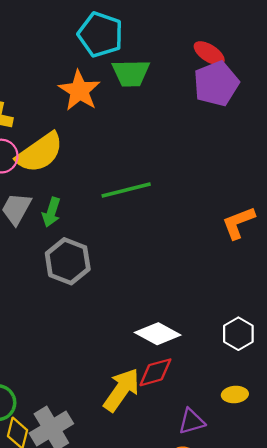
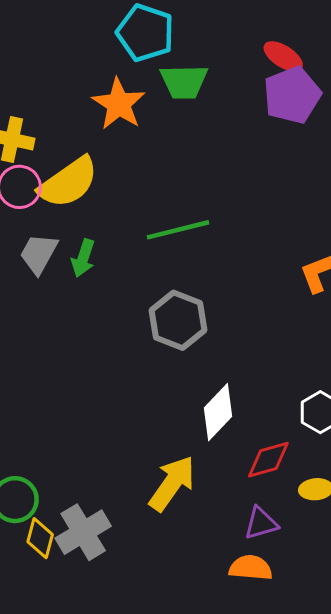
gray hexagon: (68, 261) -> (178, 320), moved
white diamond: (158, 334) -> (218, 412), turned -75
red diamond: (155, 372) -> (268, 460), moved

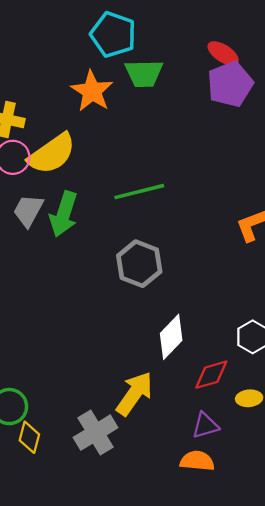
green arrow: (83, 258) -> (64, 214), size x1.5
gray cross: (83, 532) -> (96, 433), moved

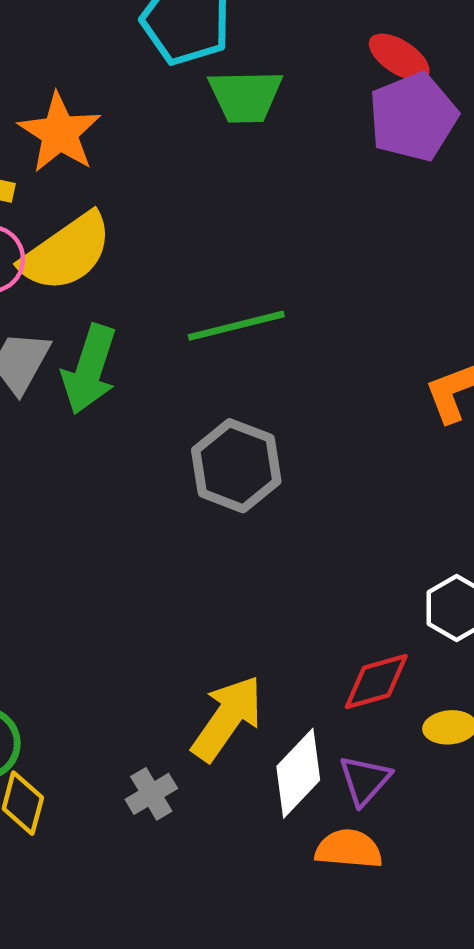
orange star: (92, 91) -> (60, 133), moved
white diamond: (171, 337) -> (298, 773), moved
purple triangle: (205, 425) -> (365, 780), turned -32
gray cross: (96, 433) -> (151, 794), size x0.6

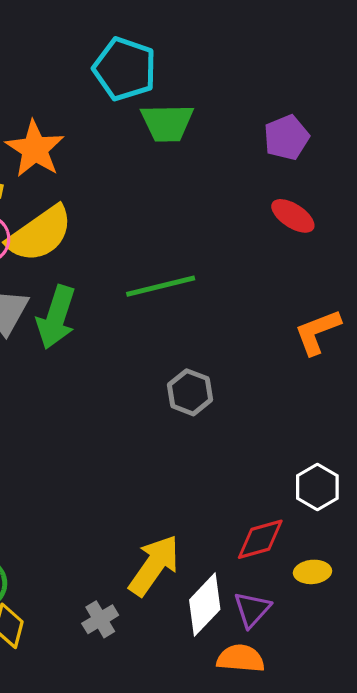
red ellipse: (399, 57) -> (293, 216), moved
purple pentagon: (413, 117) -> (286, 138), size x0.7
gray hexagon: (236, 466) -> (190, 392), moved, size x0.7

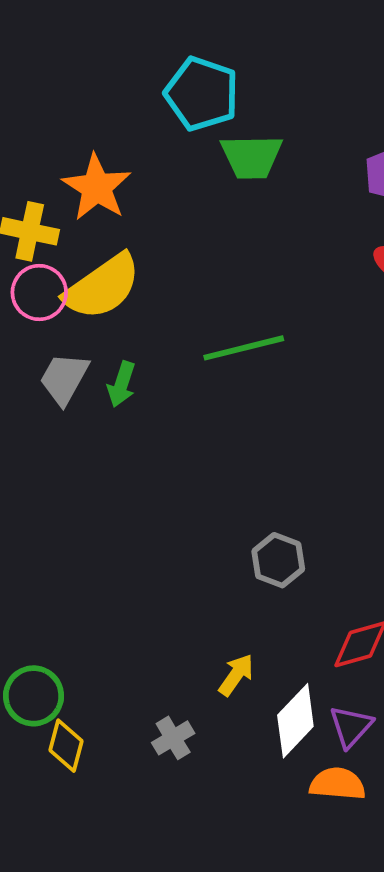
green arrow: (56, 317) -> (121, 384), size x0.6
gray hexagon: (190, 392) -> (278, 560), moved
yellow arrow: (154, 565) -> (236, 675), size x0.6

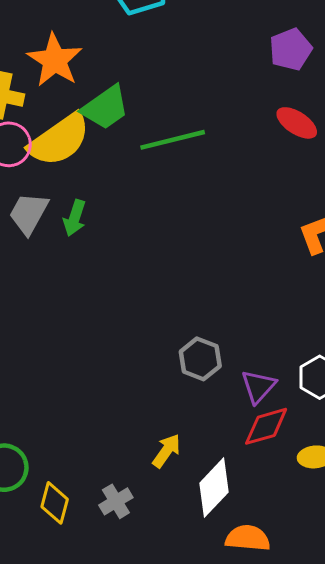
green trapezoid: (251, 157) -> (105, 108), moved, turned -34
green line: (244, 348) -> (173, 140), moved
purple triangle: (351, 726) -> (258, 386), moved
yellow diamond: (66, 746) -> (55, 503), moved

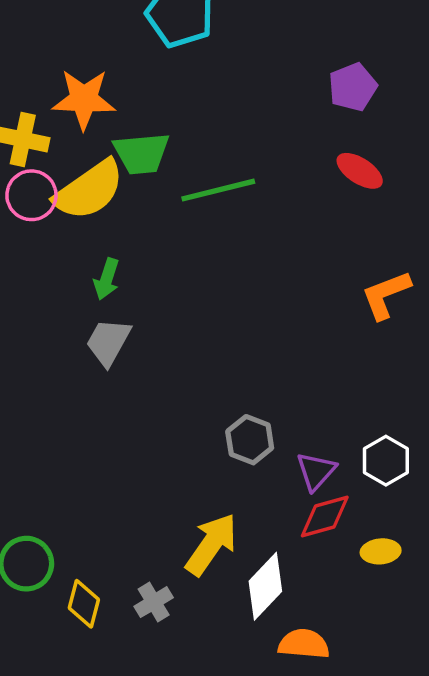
orange star: (55, 60) -> (84, 99), turned -30
green trapezoid: (105, 108) -> (141, 153), turned 30
gray trapezoid: (29, 213) -> (108, 342), moved
yellow arrow: (166, 451) -> (211, 544), size x1.6

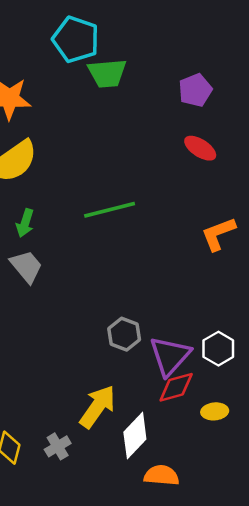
green trapezoid: (141, 153) -> (107, 73), moved
green line: (218, 190) -> (110, 210), moved
gray trapezoid: (108, 342) -> (26, 266), turned 111
purple triangle: (316, 471) -> (170, 356), size x1.5

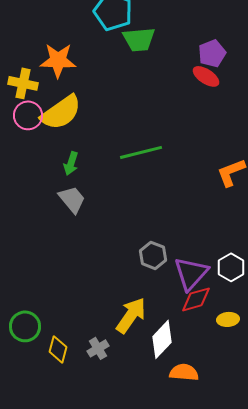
red ellipse: (200, 148) -> (206, 76), moved

